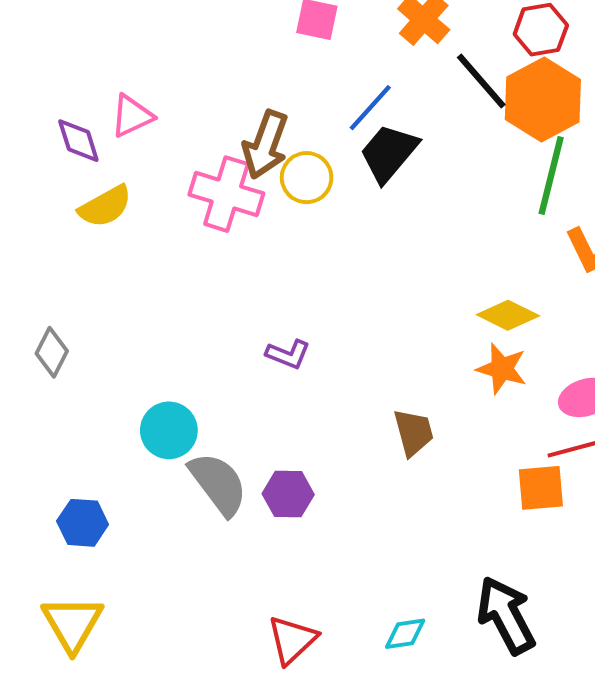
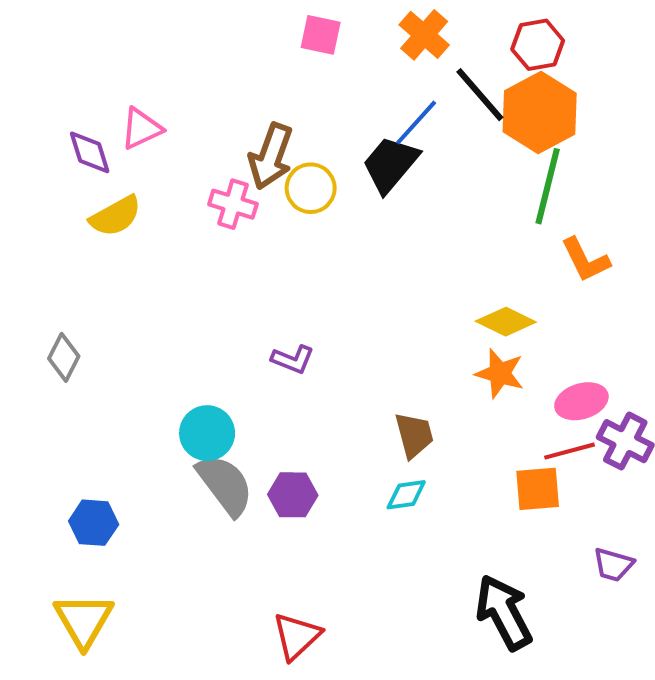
blue line: (370, 108) -> (416, 122), moved
pink cross: (226, 194) -> (233, 204), size x0.7
cyan circle: (169, 430) -> (207, 433), moved
cyan diamond: (405, 634) -> (406, 495), moved

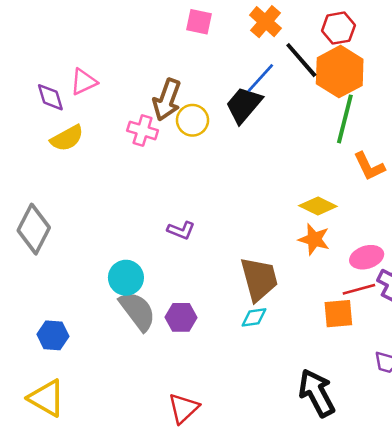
gray diamond: (64, 357) -> (34, 229), size x1.6
brown trapezoid: (414, 435) -> (259, 279), size x1.5
yellow triangle: (84, 620) -> (47, 398), turned -30

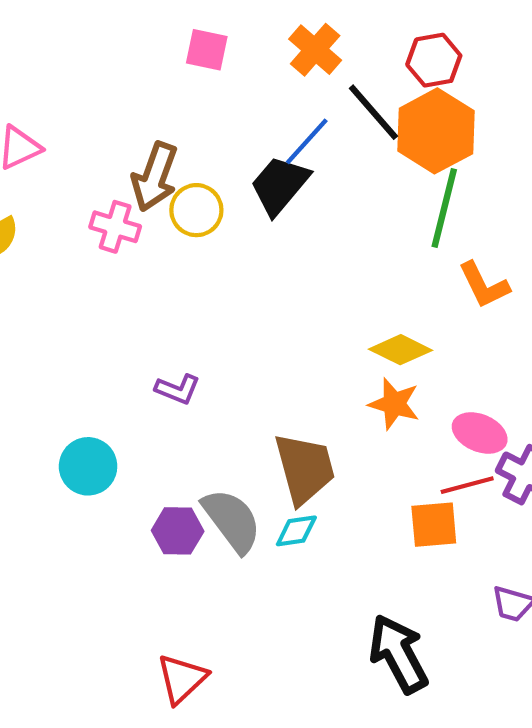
pink ellipse: (367, 257) -> (480, 433), turned 40
gray semicircle: (137, 311) -> (232, 520), moved

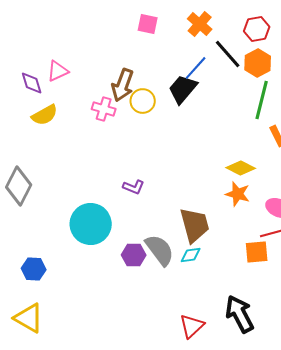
orange hexagon: (436, 131) -> (258, 63), size x0.7
cyan circle: (88, 466) -> (91, 224), size x1.5
red triangle: (182, 679) -> (192, 326), moved

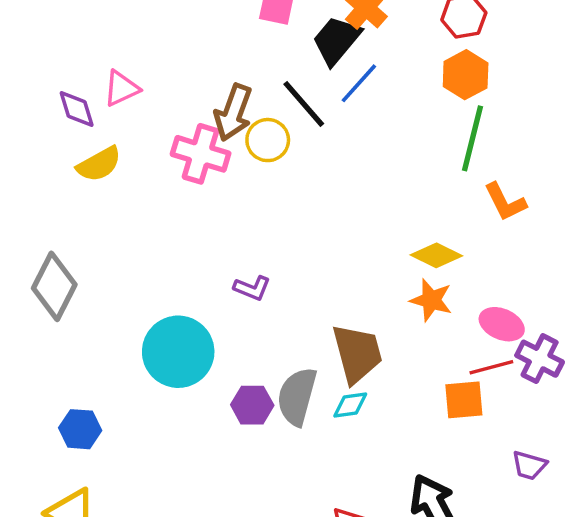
black line: (228, 54) -> (304, 104), moved
black trapezoid: (183, 89) -> (337, 40), moved
pink cross: (104, 109) -> (201, 154), size x1.4
gray semicircle: (160, 250) -> (297, 396), turned -128

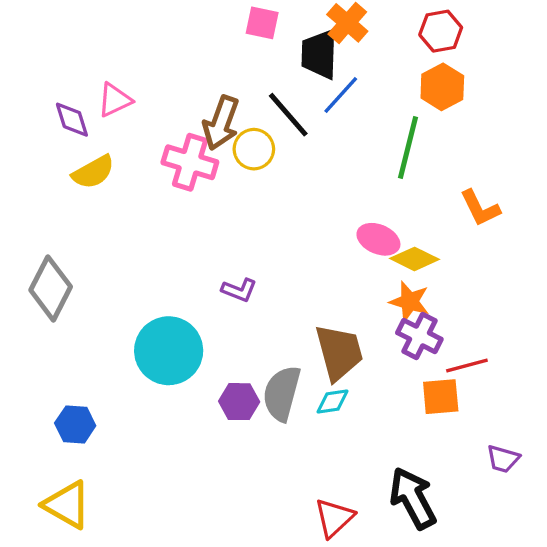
black trapezoid: (337, 40) -> (319, 54), turned -38
green line: (472, 138) -> (408, 147), moved
pink ellipse: (502, 324) -> (378, 239), moved
purple cross: (540, 359) -> (419, 336), moved

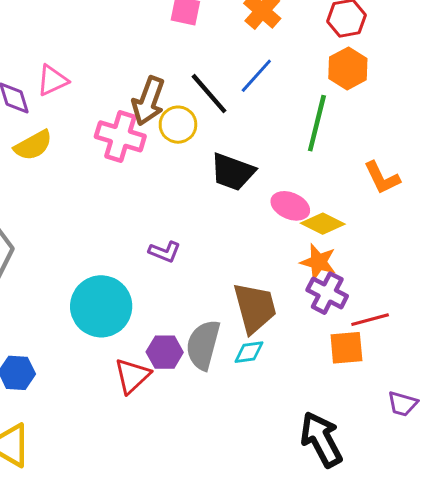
black trapezoid: (319, 54) -> (233, 172), moved, turned -72
red triangle: (334, 518) -> (132, 376), moved

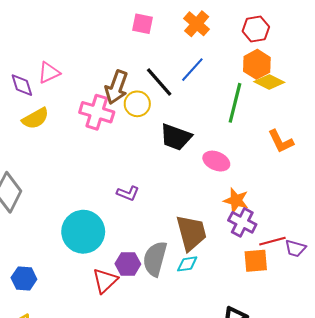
yellow diamond: (323, 224) -> (269, 82), moved
purple trapezoid: (403, 404) -> (295, 248), moved

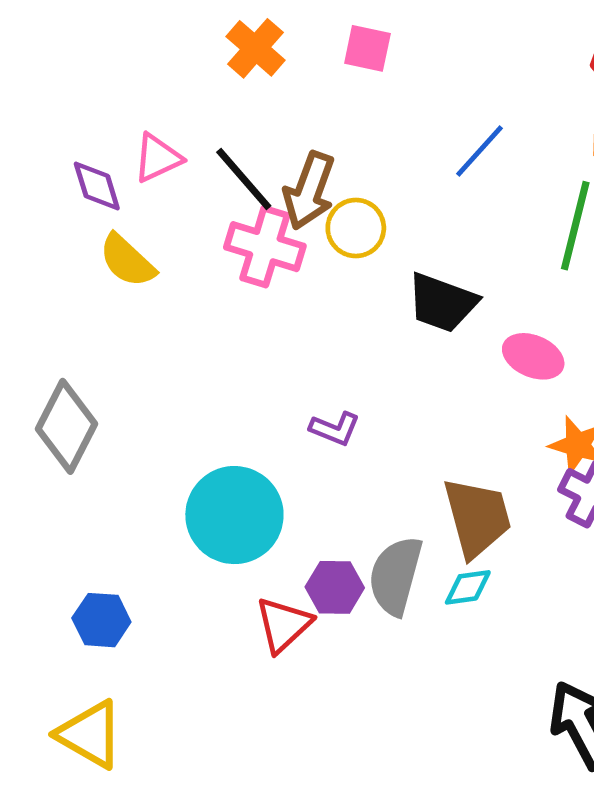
orange cross: (197, 24) -> (255, 48), moved
black line: (159, 82) -> (244, 179), moved
yellow semicircle: (35, 118) -> (127, 261), turned 72

